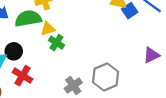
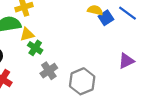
gray cross: (73, 85) -> (49, 71), moved

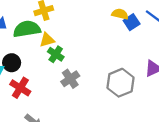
gray hexagon: (82, 81) -> (120, 83), moved

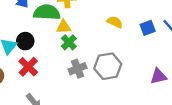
yellow semicircle: (120, 14) -> (115, 22), moved
gray hexagon: (120, 83) -> (108, 66), moved

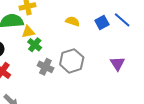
gray cross: (78, 69) -> (45, 67), turned -35
purple triangle: (159, 76) -> (117, 64), turned -42

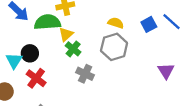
yellow triangle: (28, 32) -> (66, 34), turned -32
gray hexagon: (72, 61) -> (114, 47), moved

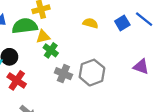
yellow triangle: (66, 34) -> (43, 37), turned 32
gray hexagon: (114, 47) -> (92, 73), moved
purple triangle: (166, 71) -> (141, 67), turned -35

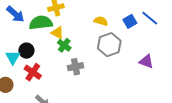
yellow triangle: (43, 37) -> (57, 33), turned 40
gray hexagon: (92, 73) -> (109, 45), moved
gray cross: (63, 74) -> (76, 67), turned -35

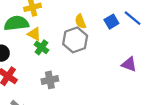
yellow semicircle: (101, 21) -> (80, 21), turned -128
gray hexagon: (109, 45) -> (75, 40), moved
gray cross: (76, 67) -> (50, 80), moved

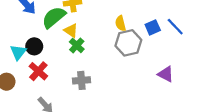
green semicircle: (16, 23) -> (54, 17), turned -40
gray hexagon: (75, 40) -> (128, 43), moved

